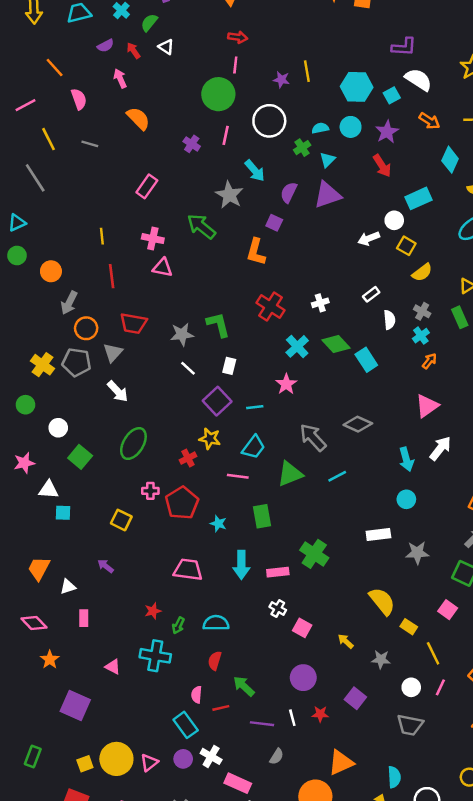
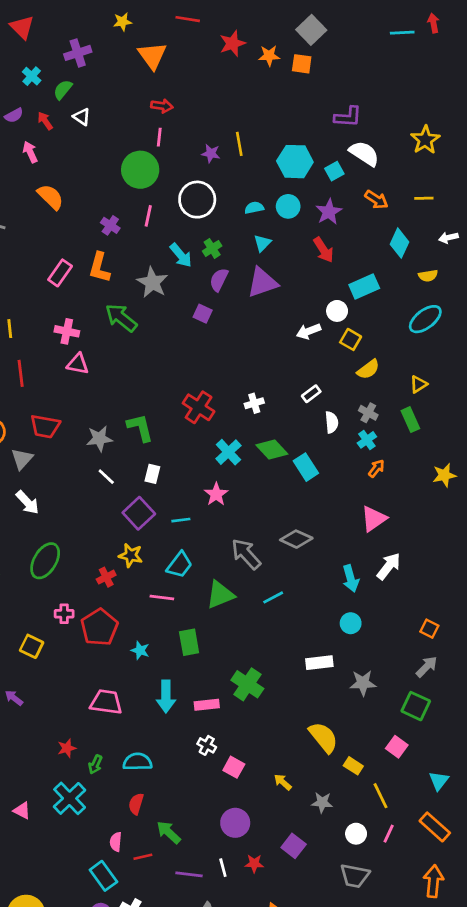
green cross: (302, 148) -> (212, 248), moved
orange L-shape: (256, 252) -> (99, 267), moved
cyan cross: (155, 656) -> (70, 798), turned 36

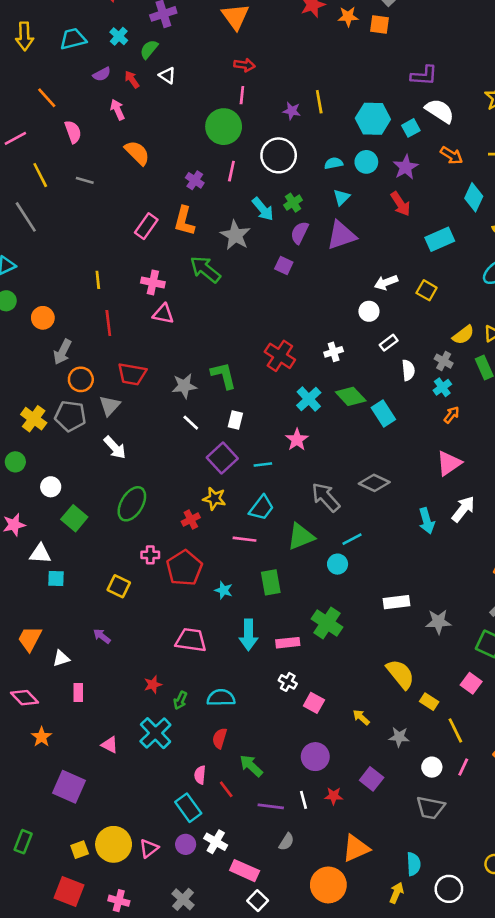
white circle: (337, 311) -> (369, 311), moved
yellow semicircle: (368, 369) -> (463, 335), moved
cyan circle: (351, 623) -> (338, 564), moved
red line: (143, 857) -> (226, 789), turned 66

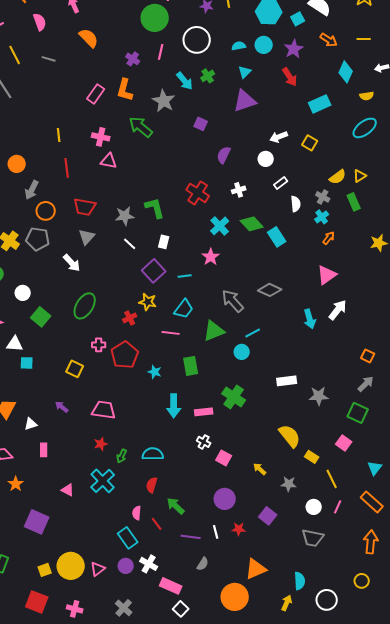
purple semicircle: (300, 233) -> (224, 155), moved
gray triangle: (110, 406) -> (87, 237), moved
pink trapezoid: (191, 640) -> (104, 410), moved

